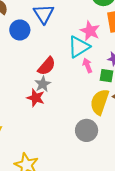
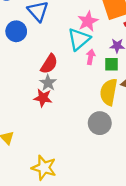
pink star: (90, 31) -> (88, 21), turned 30
pink arrow: (87, 65) -> (91, 57), turned 40

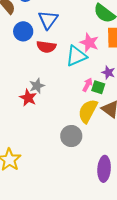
pink star: (88, 21) -> (89, 43), turned 30
pink arrow: (91, 57) -> (87, 85), moved
red semicircle: (49, 64) -> (46, 47), moved, turned 48

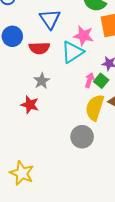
blue triangle: (48, 20) -> (50, 19), moved
gray star: (37, 86) -> (42, 81), moved
green square: (98, 87) -> (101, 81), turned 32

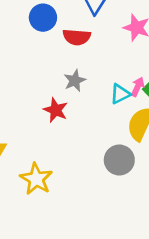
cyan triangle: (72, 52) -> (120, 94), moved, size x0.7
yellow star: (22, 173) -> (36, 179), moved

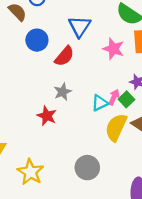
red semicircle: (77, 37) -> (64, 56), turned -55
gray circle: (119, 160) -> (87, 168), moved

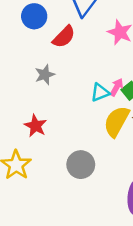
gray star: (63, 92) -> (45, 75), moved
red star: (47, 116) -> (35, 126), moved

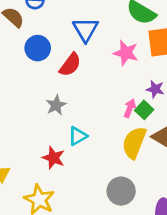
cyan triangle: (100, 92) -> (78, 136), moved
gray circle: (81, 165) -> (121, 191), moved

